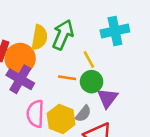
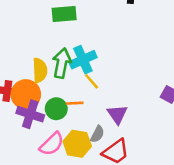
cyan cross: (115, 31) -> (83, 60), moved
green circle: (92, 82) -> (56, 109), moved
pink semicircle: (35, 114) -> (52, 144), turned -124

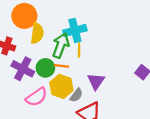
green arrow: (62, 63) -> (61, 45), moved
yellow line: (92, 81) -> (79, 50), turned 32
orange circle: (26, 94) -> (24, 16), moved
yellow hexagon: (77, 144) -> (61, 86), moved

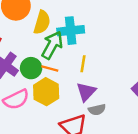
yellow semicircle: (37, 33) -> (42, 22), moved
yellow line: (79, 50) -> (83, 64), moved
gray semicircle: (76, 95) -> (97, 110), moved, turned 32

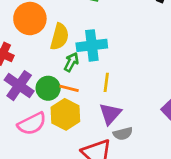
green arrow: (52, 45) -> (71, 62), size x0.6

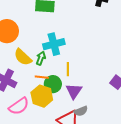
yellow semicircle: (60, 37) -> (23, 57), moved, turned 126
green circle: (48, 88) -> (53, 84), moved
gray semicircle: (123, 134) -> (81, 111), moved

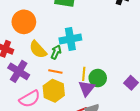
yellow line: (68, 69) -> (84, 74), moved
green circle: (53, 84) -> (98, 78), moved

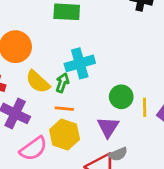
yellow line: (84, 74) -> (145, 107), moved
green circle: (98, 78) -> (121, 97), moved

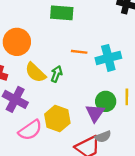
cyan cross: (80, 63) -> (108, 58), moved
green circle: (121, 97) -> (106, 101), moved
orange line: (64, 109) -> (79, 52), moved

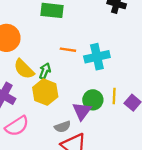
yellow hexagon: (57, 119) -> (45, 92), moved
gray semicircle: (103, 137) -> (63, 127), moved

